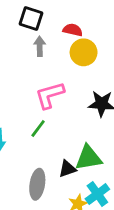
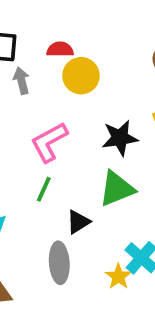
green triangle: (88, 158) -> (117, 189), moved
black triangle: (67, 169) -> (78, 222), moved

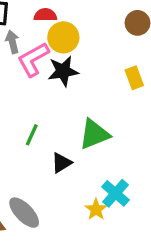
black star: (120, 138) -> (63, 71), moved
pink L-shape: (49, 142) -> (33, 59), moved
gray ellipse: (59, 263) -> (24, 213), moved, turned -40

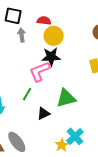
pink L-shape: (33, 59) -> (40, 71), moved

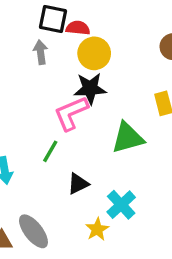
black square: (13, 16) -> (53, 19), moved
green triangle: (66, 98) -> (128, 138), moved
cyan cross: (75, 136) -> (121, 205), moved
yellow star: (62, 145) -> (97, 229), moved

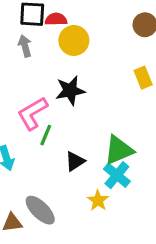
black star: (90, 88) -> (70, 90), moved
pink L-shape: (71, 113) -> (32, 113), moved
green triangle: (128, 138) -> (119, 150), moved

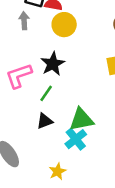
black star: (70, 90) -> (53, 64), turned -30
green line: (46, 135) -> (46, 93), moved
yellow star: (98, 201) -> (57, 171), moved

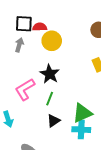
gray arrow: (24, 21) -> (19, 45), turned 32
cyan cross: (76, 139) -> (81, 130), turned -36

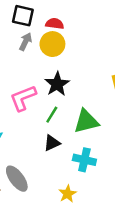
black square: (24, 24) -> (23, 16), moved
yellow circle: (52, 41) -> (52, 44), moved
green triangle: (82, 113) -> (86, 121), moved

